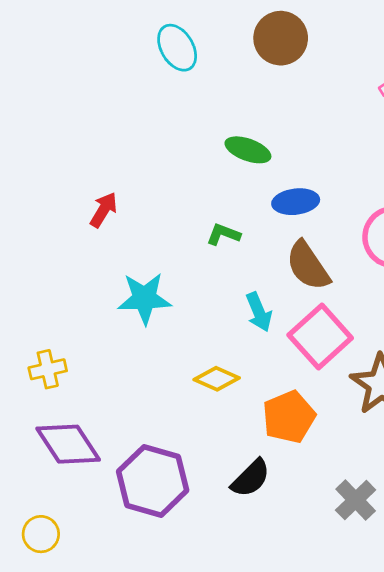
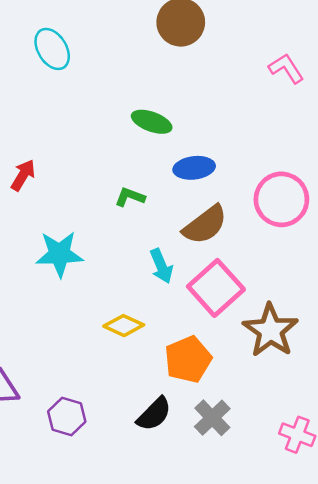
cyan ellipse: (177, 48) -> (52, 49), moved
brown semicircle: (308, 266) -> (205, 225), turned -93
purple hexagon: (153, 481) -> (67, 417), size x0.6
gray cross: (356, 500) -> (212, 418), moved

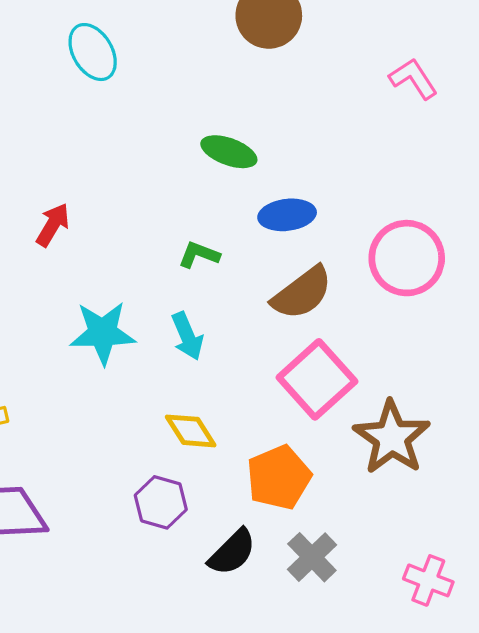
cyan arrow: (161, 266) -> (187, 336), moved
yellow diamond: (124, 326) -> (191, 431), turned 33
purple hexagon: (67, 417) -> (161, 502), moved

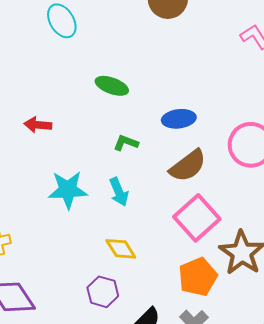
green ellipse: (229, 152) -> (112, 86), moved
red arrow: (53, 225) -> (38, 125), turned -116
orange pentagon: (279, 477) -> (198, 277), moved

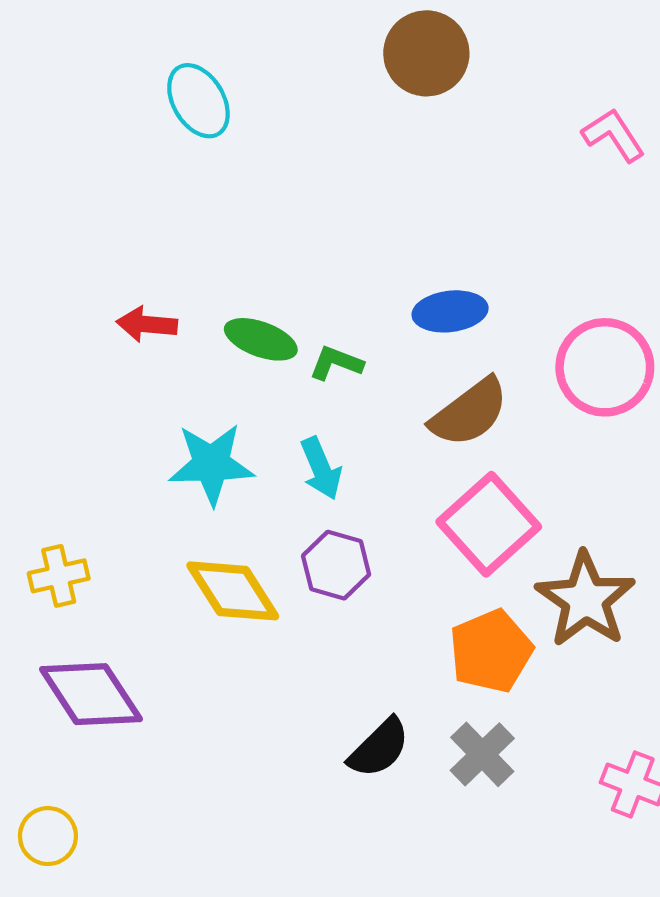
green ellipse: (112, 86) -> (261, 339), moved
yellow diamond: (121, 249) -> (233, 591), moved, size x1.4
purple hexagon: (103, 292) -> (336, 565), moved

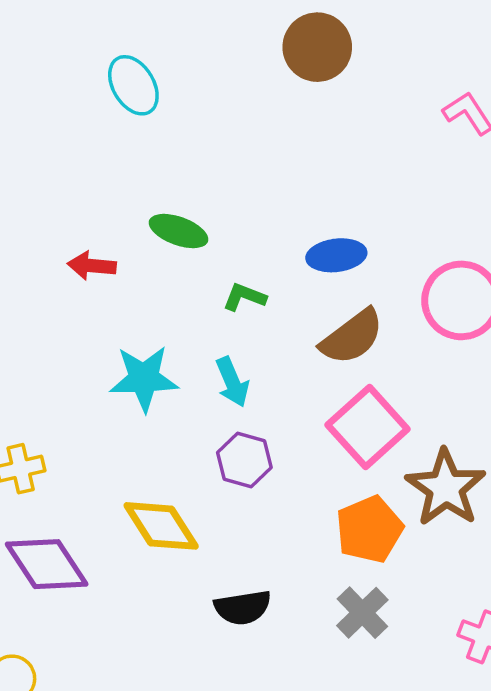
green ellipse: (261, 339) -> (179, 231), moved
yellow diamond: (233, 591) -> (161, 526), moved
black semicircle: (379, 748) -> (243, 607), moved, turned 36

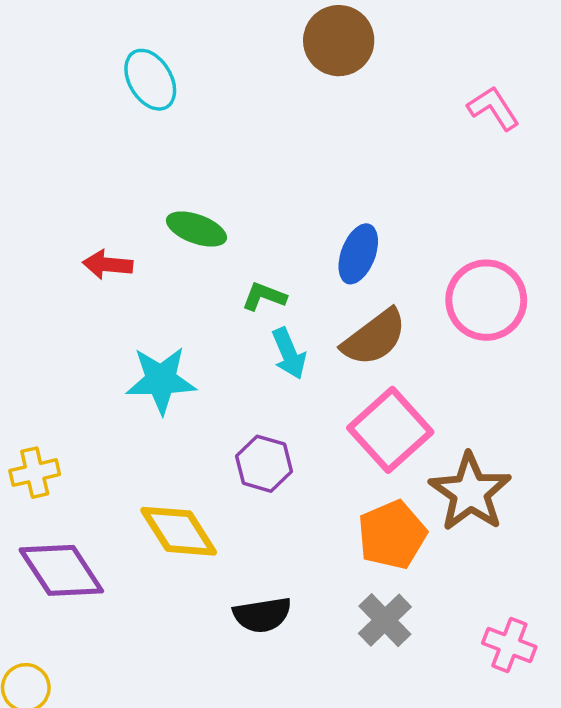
blue ellipse: (336, 255) -> (358, 254), turned -62
cyan arrow: (232, 382) -> (289, 353), moved

